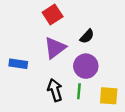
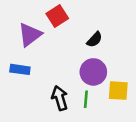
purple triangle: (55, 48) -> (30, 35), moved
yellow square: (109, 96) -> (118, 91), moved

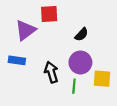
red square: (57, 16) -> (49, 14), turned 30
black arrow: (60, 98) -> (51, 72), moved

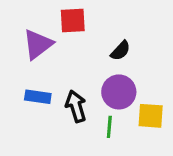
blue rectangle: (17, 60) -> (38, 97), moved

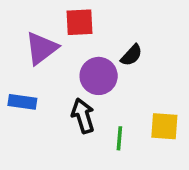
purple circle: (119, 92) -> (99, 76), moved
blue rectangle: (38, 97) -> (22, 102), moved

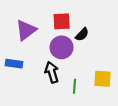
red square: (80, 22) -> (62, 21), moved

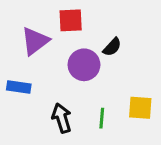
red square: (62, 21) -> (71, 20), moved
black arrow: (52, 72) -> (62, 118), moved

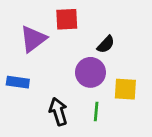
purple circle: (84, 65) -> (90, 72), moved
yellow square: (140, 108) -> (125, 89), moved

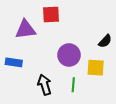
purple triangle: (33, 39) -> (25, 29), turned 30
black semicircle: (106, 44) -> (105, 41), moved

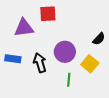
yellow square: (96, 68) -> (90, 64), turned 36
black arrow: (45, 85) -> (40, 63), moved

